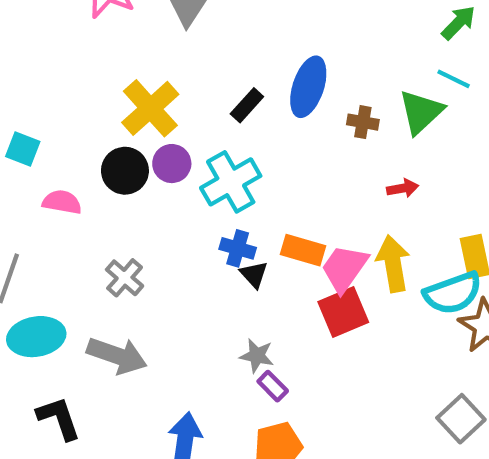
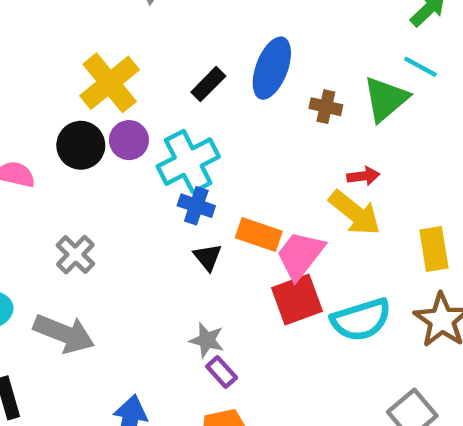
blue cross: (238, 248) -> (196, 206), moved
yellow arrow: (393, 264) -> (355, 213), moved, turned 136
cyan semicircle: (453, 293) -> (361, 320), moved

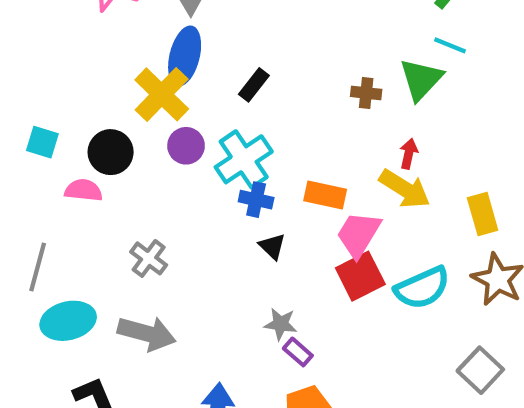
blue ellipse: (272, 68) -> (185, 56), moved
black circle: (81, 145) -> (111, 152), moved
red arrow: (363, 176) -> (409, 154), turned -64
orange rectangle: (259, 234) -> (325, 195), moved

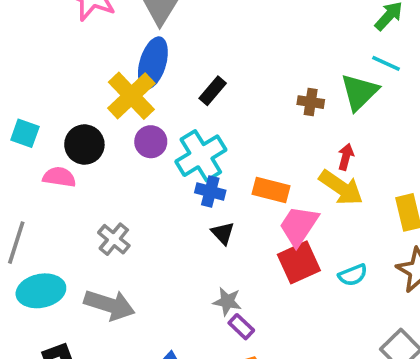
cyan semicircle: (422, 288) -> (353, 275), size x0.6

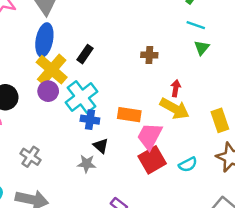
green triangle: (359, 92) -> (202, 48), moved, size x0.6
yellow cross: (131, 96) -> (52, 70), moved
gray star: (227, 301) -> (87, 164), moved

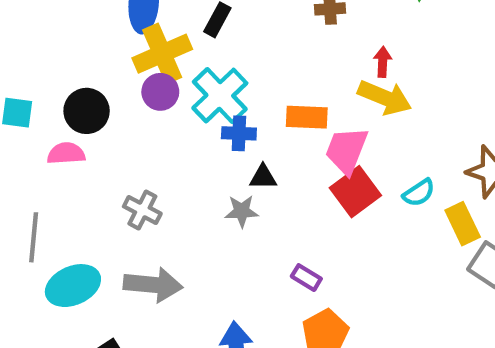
yellow cross: (52, 70) -> (162, 54), turned 32
yellow rectangle: (220, 120) -> (463, 224), moved
black triangle: (101, 146) -> (263, 177), turned -35

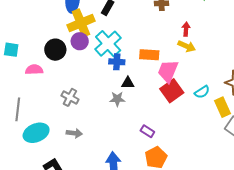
yellow arrow: (385, 98) -> (187, 46), size x0.7
black circle: (87, 111) -> (55, 50), moved
gray arrow: (153, 285) -> (74, 133), size x0.6

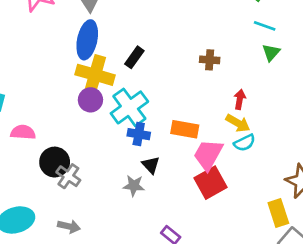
yellow cross: (81, 23) -> (95, 75), turned 32
black circle: (55, 50) -> (55, 162), moved
black triangle: (128, 83) -> (151, 165), turned 40
cyan semicircle: (202, 92) -> (245, 143), moved

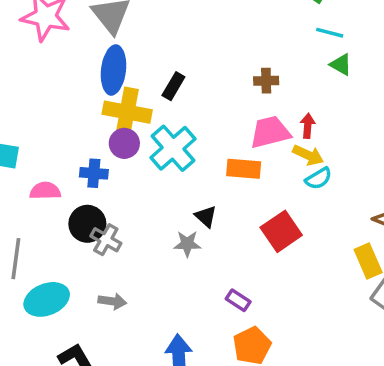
green triangle: (271, 52) -> (341, 65), turned -36
blue cross: (139, 134) -> (94, 173), moved
pink trapezoid: (208, 155) -> (270, 132), moved, turned 52

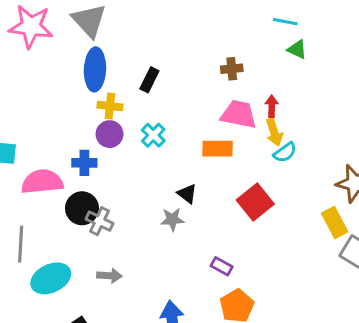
yellow cross: (127, 112) -> (110, 106), size x0.6
pink trapezoid: (270, 132) -> (239, 114), turned 30
cyan cross: (173, 148) -> (153, 135), size x0.6
yellow arrow: (308, 155) -> (274, 132), turned 52
pink semicircle: (45, 191) -> (42, 182), size x1.5

